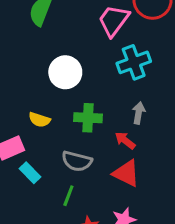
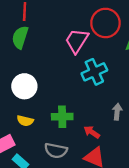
white circle: (65, 72) -> (24, 86), moved
gray arrow: (139, 113) -> (117, 112), moved

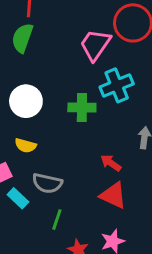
green cross: (62, 117) -> (82, 108), moved
gray semicircle: (56, 151) -> (47, 183), moved

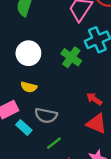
green cross: (82, 108) -> (71, 57), turned 36
green line: (57, 220) -> (54, 143), turned 35

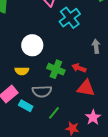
white circle: (28, 53) -> (32, 45), moved
green cross: (71, 57) -> (56, 69), moved

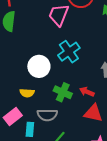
cyan cross: (70, 18) -> (69, 52), moved
cyan rectangle: (26, 106) -> (30, 129), turned 64

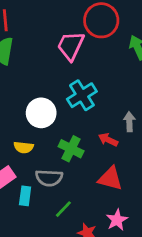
red arrow: (87, 92) -> (108, 140), moved

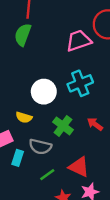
pink trapezoid: (71, 46) -> (79, 41), turned 36
red triangle: (110, 179) -> (79, 167), moved

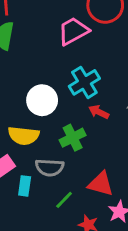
yellow semicircle: (24, 117) -> (24, 136), size x1.5
red arrow: (95, 124) -> (99, 112), moved
green cross: (63, 126) -> (73, 138), turned 36

